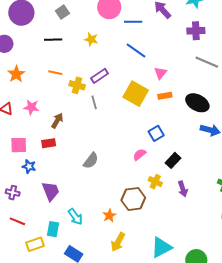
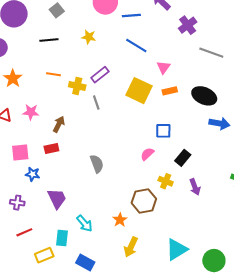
purple cross: (196, 31) -> (188, 25), moved, turned -30
blue square: (156, 133) -> (163, 131), turned 35
gray semicircle: (91, 161) -> (97, 164), turned -54
red line: (17, 221) -> (24, 232), turned -42

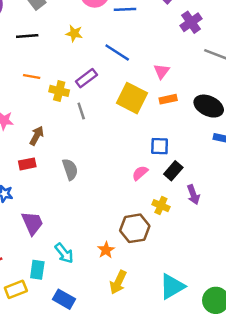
blue line: (136, 45) -> (117, 52), moved
black rectangle: (183, 158) -> (173, 171), moved
gray semicircle: (97, 164) -> (70, 169), moved
purple arrow: (195, 187) -> (193, 195), moved

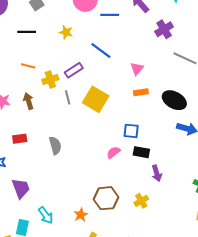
yellow cross: (59, 91) -> (50, 79), turned -35
yellow square: (132, 98) -> (96, 99), moved
brown arrow: (37, 136) -> (28, 101), moved, turned -49
black rectangle: (173, 171) -> (141, 152), turned 56
yellow cross: (161, 206) -> (141, 201), moved, turned 32

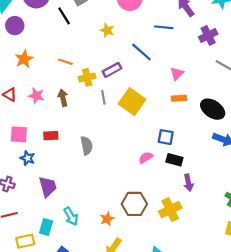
blue line: (110, 15) -> (164, 27), moved
black line: (27, 32) -> (64, 16), moved, turned 54
yellow cross: (141, 201) -> (170, 210), size x1.5

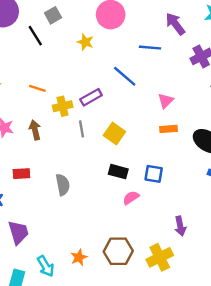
yellow star: (107, 30) -> (85, 42), moved
yellow square: (132, 102) -> (114, 134), size x0.7
black rectangle: (174, 160) -> (118, 172), moved
orange star: (107, 219) -> (79, 257), moved

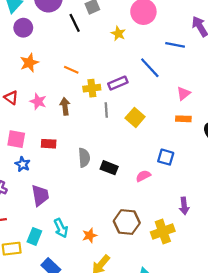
black rectangle: (118, 172) -> (109, 168), moved
orange star: (79, 257) -> (90, 235), moved

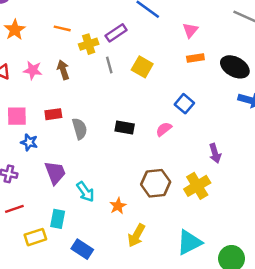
blue square: (166, 157) -> (184, 104), turned 35
gray semicircle: (84, 158) -> (80, 129), moved
cyan arrow: (61, 228) -> (85, 192), moved

